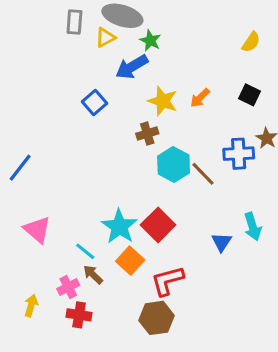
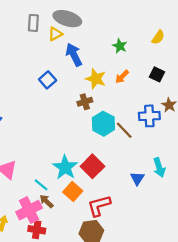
green star: (150, 41) -> (120, 46), moved
blue arrow: (132, 67) -> (74, 55), turned 95
pink cross: (68, 287) -> (29, 210), size x1.6

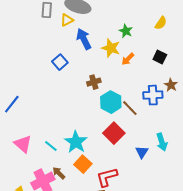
yellow star: (96, 79) -> (111, 48), moved
red square: (92, 166) -> (114, 133), moved
cyan line: (41, 185) -> (51, 146), moved

